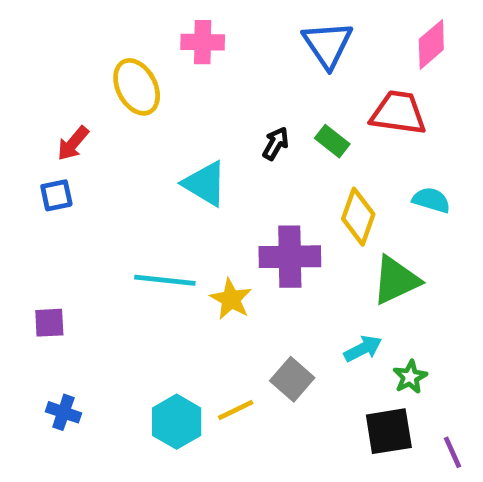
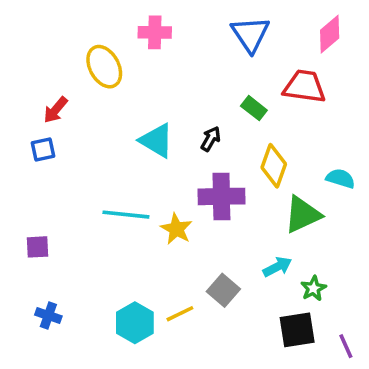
black arrow: (276, 143) -> (211, 139), moved
cyan semicircle: (431, 200) -> (340, 178), moved

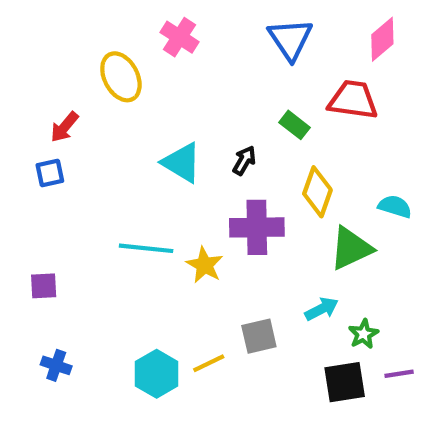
pink cross: (155, 32) -> (180, 37), turned 32
gray square: (223, 290) -> (259, 336), turned 36
purple line: (346, 346) -> (399, 374), moved, turned -75

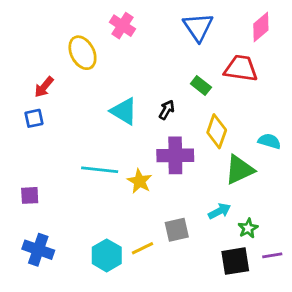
blue cross: (56, 365) -> (38, 250), size x1.5

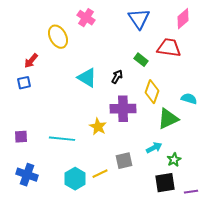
cyan line: (100, 170) -> (62, 139), moved
purple line: (272, 255) -> (191, 192), moved

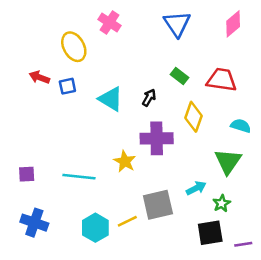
red trapezoid: (169, 48) -> (222, 80), moved
red arrow: (31, 61) -> (39, 77), turned 70
blue square: (24, 83) -> (67, 86), moved
green triangle: (168, 119) -> (228, 161), moved, turned -30
gray square: (124, 161) -> (158, 205), size x1.4

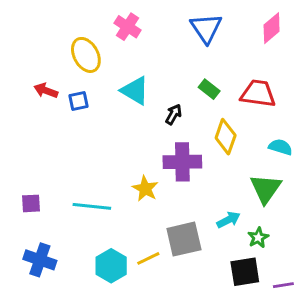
cyan triangle: (111, 99) -> (135, 91), moved

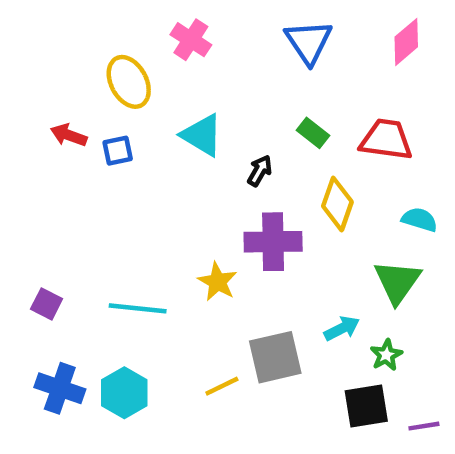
purple square: (31, 203) -> (47, 304), turned 30
cyan hexagon: (111, 266) -> (124, 393), moved

